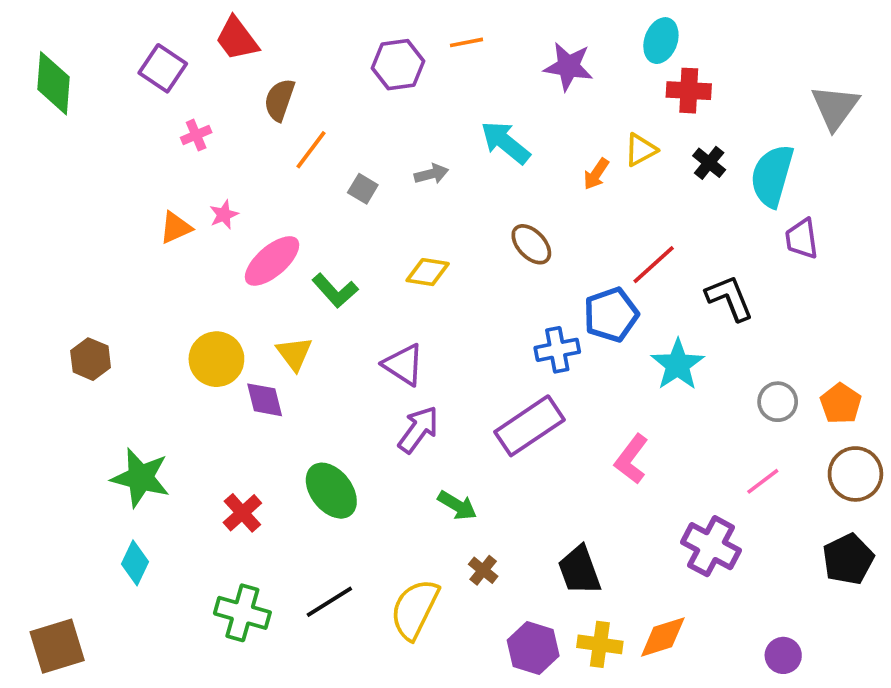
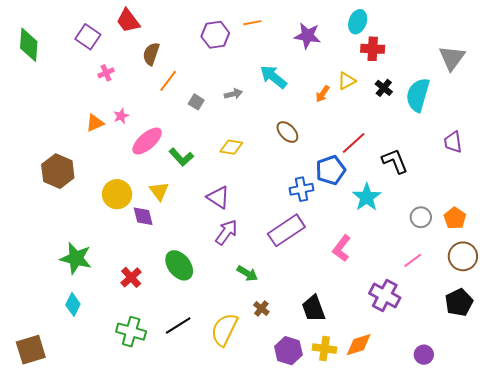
purple trapezoid: (802, 239) -> (453, 142), moved
brown hexagon: (91, 359) -> (58, 171), moved, size x1.5

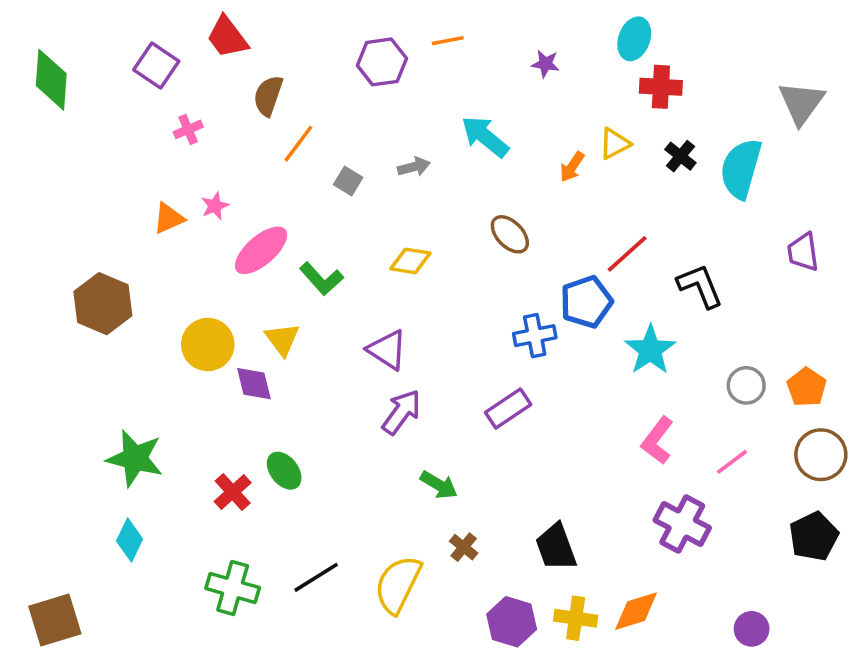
purple star: (308, 36) -> (545, 64), size x0.6
purple rectangle: (286, 230) -> (508, 408), size x0.7
pink L-shape: (342, 248) -> (657, 440), moved
green ellipse: (179, 265) -> (284, 471), moved, size x0.7

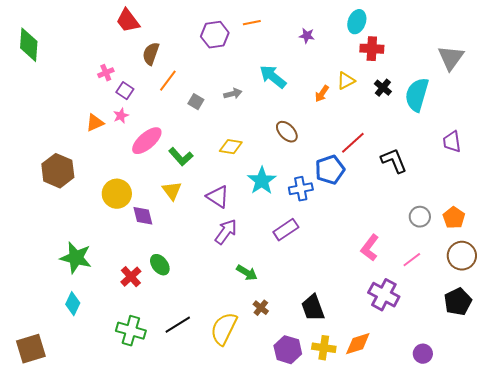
purple square: (156, 65) -> (125, 91), moved, size x0.7
yellow triangle: (282, 339) -> (172, 191), moved
cyan star: (650, 350) -> (262, 181), moved

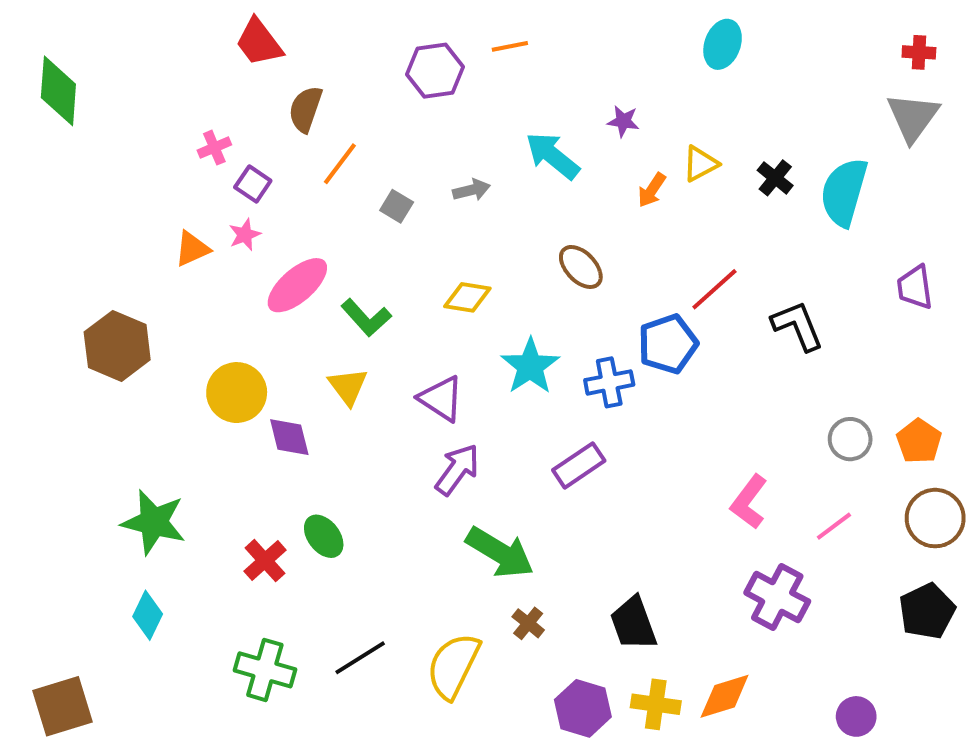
purple star: (307, 36) -> (623, 121), moved
red cross: (372, 49) -> (919, 52), moved, size x0.7
green arrow: (247, 273) -> (500, 552), size x1.6

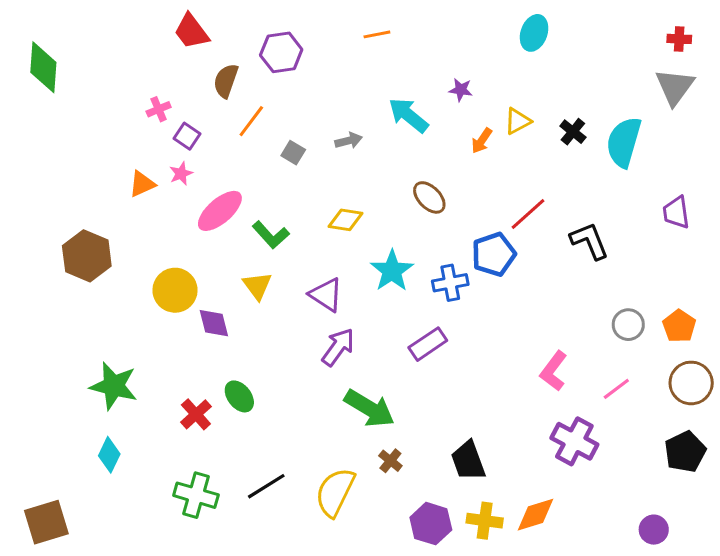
purple hexagon: (435, 71) -> (281, 52), moved
purple circle: (856, 716) -> (654, 530), moved

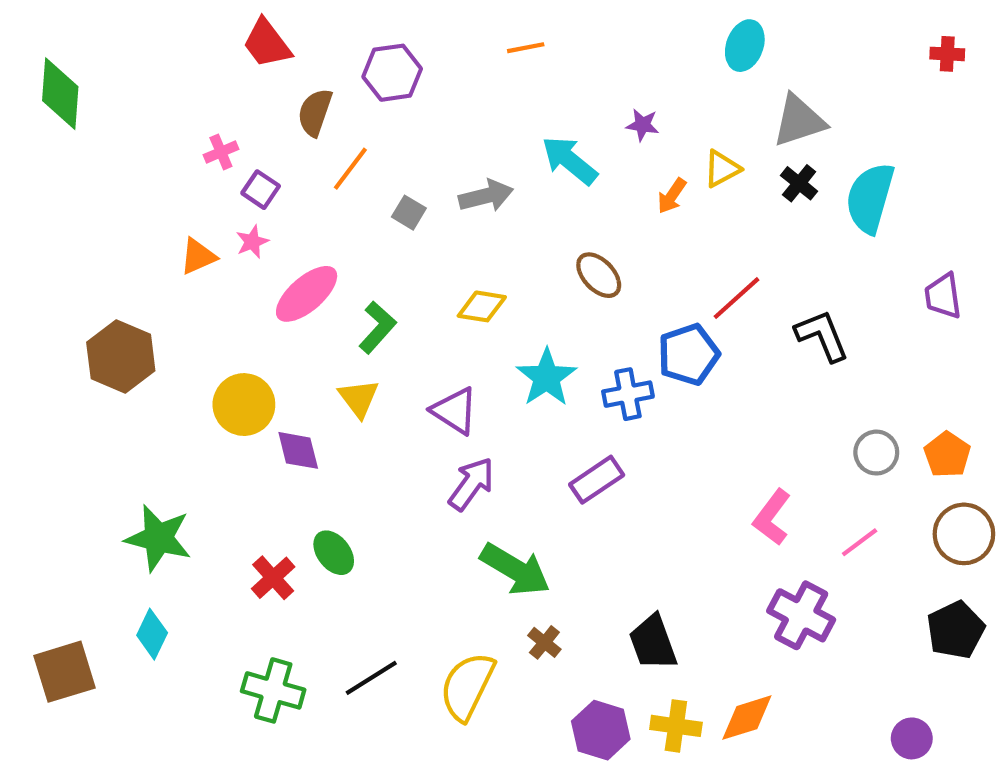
gray triangle: (675, 87) -> (799, 121), moved, turned 36
gray arrow: (349, 141) -> (486, 196), size x1.4
green L-shape: (271, 235) -> (377, 327), turned -96
brown square: (46, 522) -> (64, 672), moved

